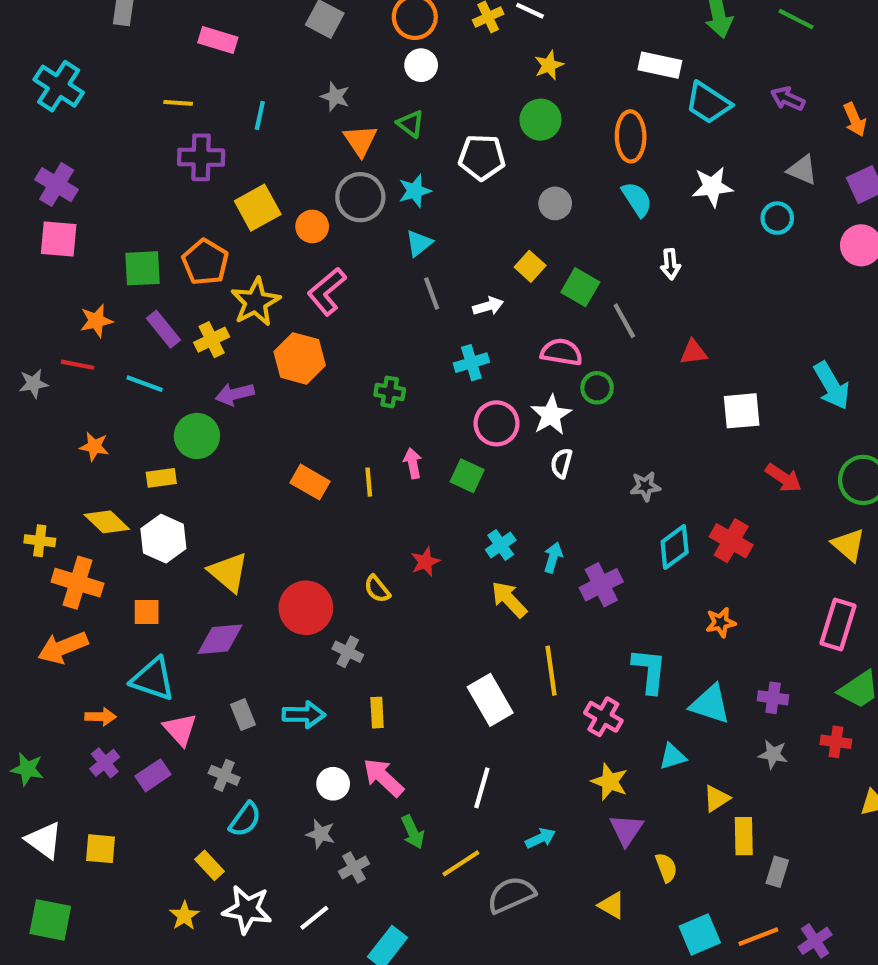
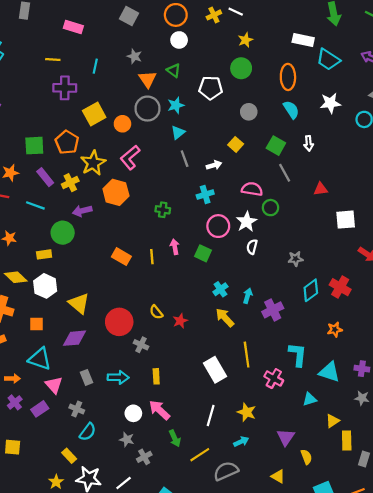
green square: (580, 287) -> (276, 146), moved
red star: (425, 562) -> (180, 321), moved
yellow star: (610, 782) -> (247, 412), moved

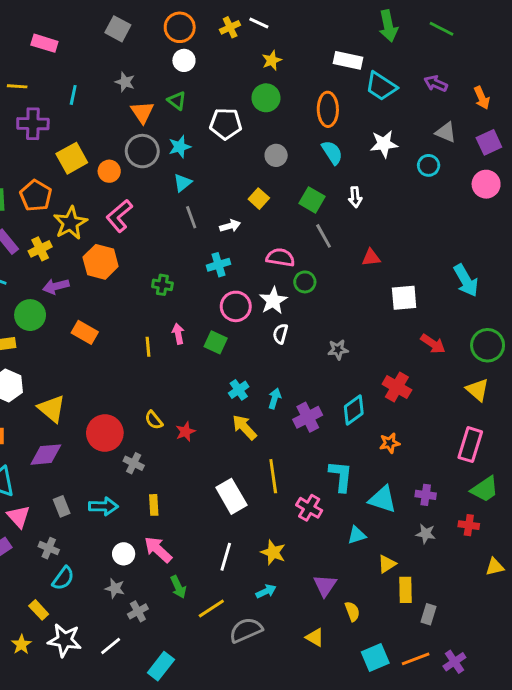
orange rectangle: (121, 257) -> (85, 332), moved
cyan diamond: (311, 290) -> (354, 410), moved

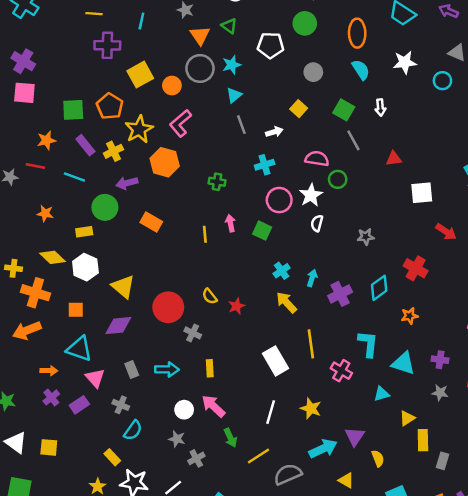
cyan arrow: (266, 591) -> (323, 449), moved, size x1.6

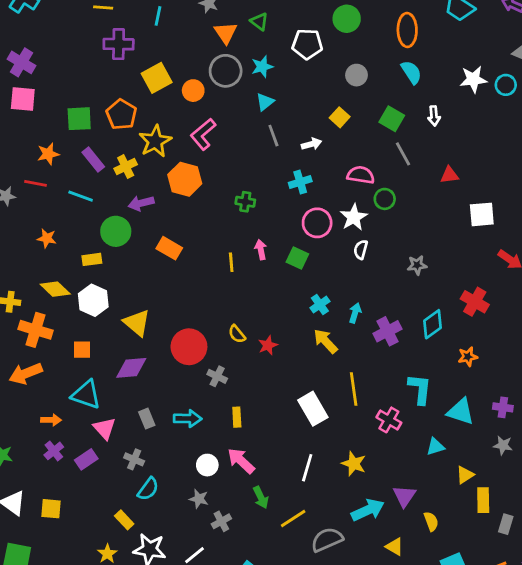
white star: (405, 62) -> (473, 79), moved

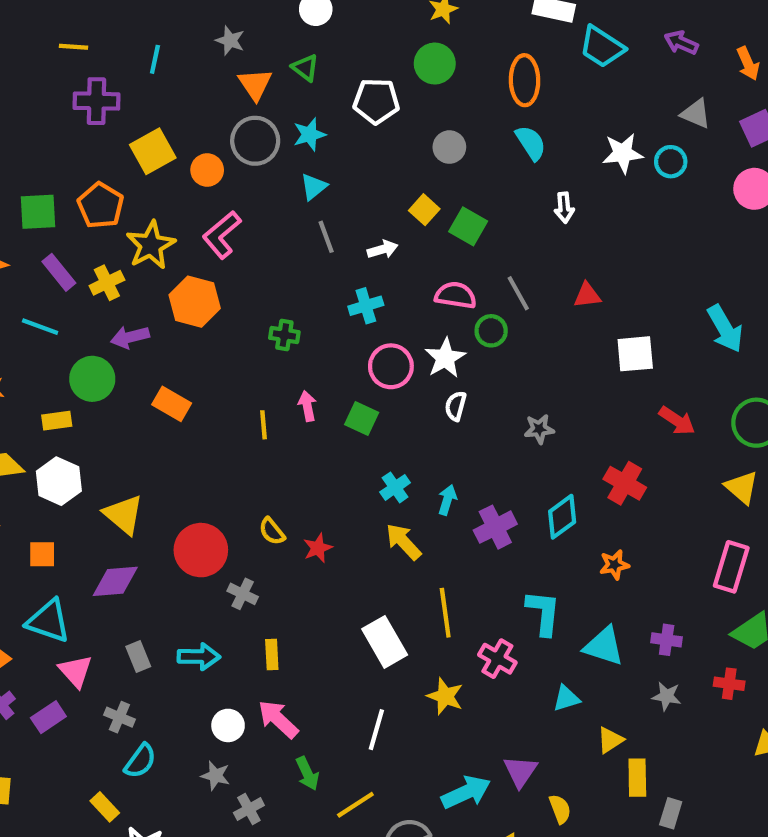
green square: (392, 119) -> (468, 226), moved
gray line: (403, 154) -> (518, 293), moved
yellow star: (354, 464) -> (445, 696), moved

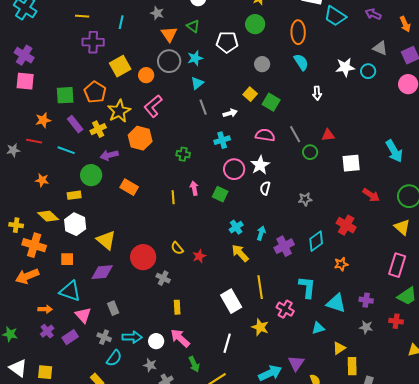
green circle: (491, 331) -> (310, 152), moved
cyan arrow: (199, 657) -> (132, 337), moved

